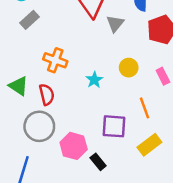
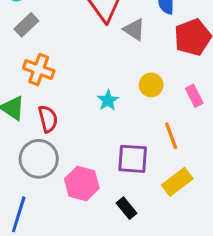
gray triangle: (115, 24) -> (134, 30), turned -36
orange cross: (55, 60) -> (39, 70), moved
black rectangle: (98, 162) -> (126, 208), moved

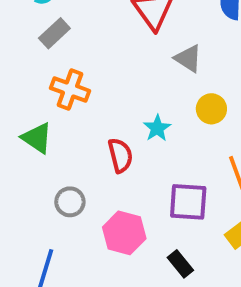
gray triangle: (134, 30) -> (188, 58), moved
red semicircle: (48, 119) -> (120, 155), moved
gray circle: (39, 159) -> (70, 202), size x0.6

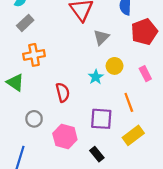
gray triangle: (188, 58) -> (101, 37), turned 42
orange cross: (70, 89) -> (34, 55), turned -30
cyan star: (157, 128) -> (96, 77), moved

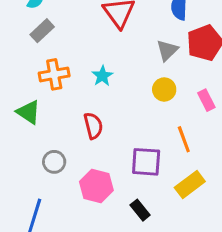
gray triangle: (101, 37) -> (167, 50), moved
cyan star: (96, 77) -> (102, 76), moved

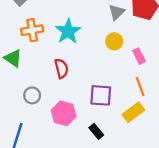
cyan star: (102, 76) -> (68, 31), size x1.6
pink rectangle: (206, 100) -> (139, 56), moved
orange line: (184, 139) -> (140, 86), moved

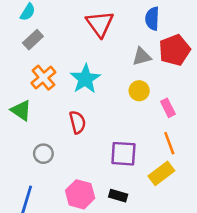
gray triangle: (116, 12) -> (142, 57), turned 30
orange cross: (32, 30) -> (43, 78), turned -30
pink hexagon: (64, 113) -> (80, 194), moved
black rectangle: (96, 131) -> (118, 196), turned -35

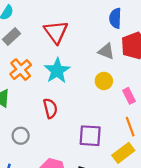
red triangle: (100, 24) -> (56, 32), moved
gray triangle: (142, 57) -> (106, 51), turned 36

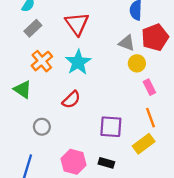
yellow circle: (104, 81) -> (137, 63), moved
red semicircle: (50, 108) -> (71, 100), turned 60

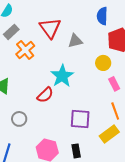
gray triangle: (127, 43) -> (75, 41), moved, turned -35
orange cross: (42, 61) -> (25, 50), moved
cyan star: (78, 62) -> (62, 76), moved
black rectangle: (106, 163) -> (76, 151), turned 64

